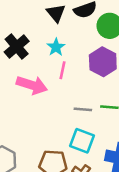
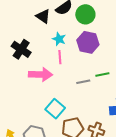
cyan star: (56, 47) -> (59, 39), moved
cyan square: (82, 141) -> (55, 109), moved, turned 36

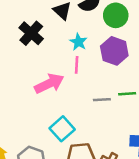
black cross: (21, 49) -> (31, 33), moved
pink arrow: (40, 75) -> (49, 83), turned -35

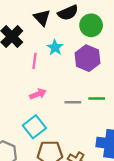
pink line: (77, 65) -> (34, 61), moved
pink arrow: (49, 83) -> (38, 94), moved, size x0.6

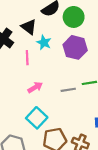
black triangle: (42, 18) -> (29, 27), moved

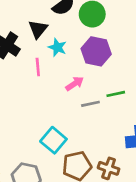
black triangle: (29, 27) -> (38, 29), turned 35
pink arrow: (35, 87) -> (75, 84), moved

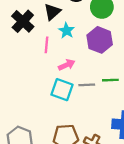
pink arrow: (75, 84) -> (67, 65), moved
cyan square: (53, 140) -> (62, 90), moved, turned -30

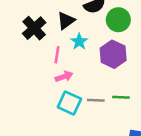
pink arrow: (67, 65) -> (64, 76), moved

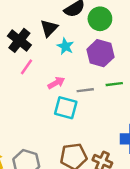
pink line: (57, 55) -> (27, 67), moved, turned 35
green line: (121, 97) -> (114, 84), moved
gray line: (96, 100) -> (85, 90), moved

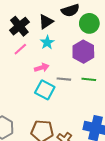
cyan star: (65, 46) -> (47, 42), moved

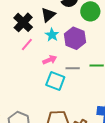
purple hexagon: (83, 52) -> (75, 38), moved

